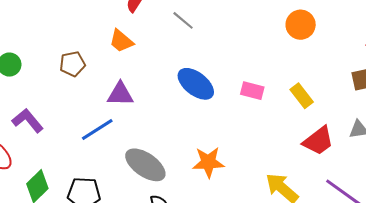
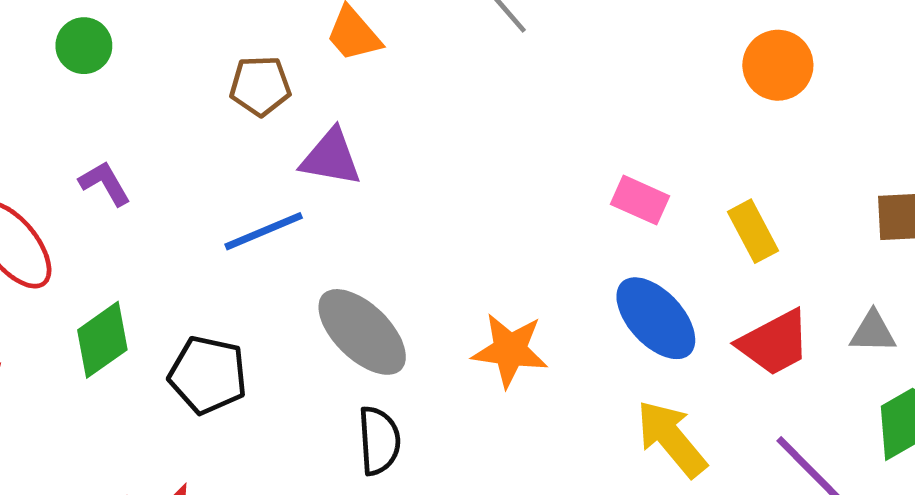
brown pentagon: (72, 64) -> (260, 86), moved
blue ellipse: (196, 84) -> (656, 318), moved
purple L-shape: (28, 121) -> (105, 183), size x0.7

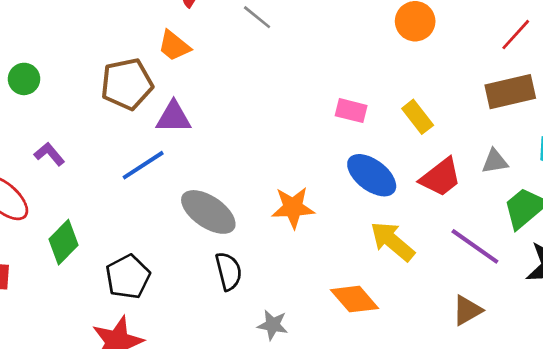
brown pentagon: (260, 86) -> (127, 84), size x1.5
black pentagon: (208, 375) -> (128, 277), moved, turned -30

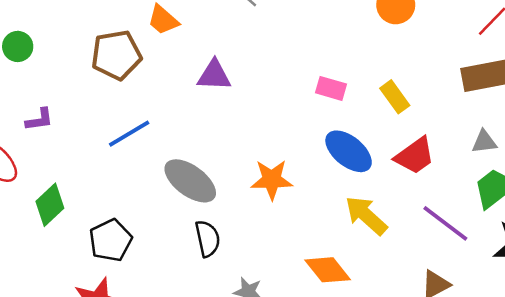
purple triangle: (174, 117) -> (214, 75), moved
purple L-shape: (49, 154) -> (39, 120), turned 120
gray triangle: (495, 161) -> (484, 142), moved

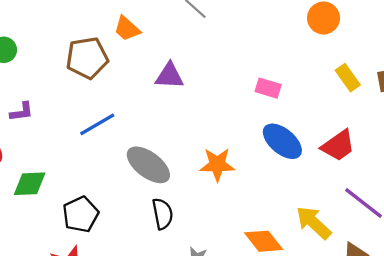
yellow rectangle: (395, 97) -> (348, 78), moved
green diamond: (50, 205) -> (30, 184), turned 40
yellow arrow: (366, 216) -> (314, 223), moved

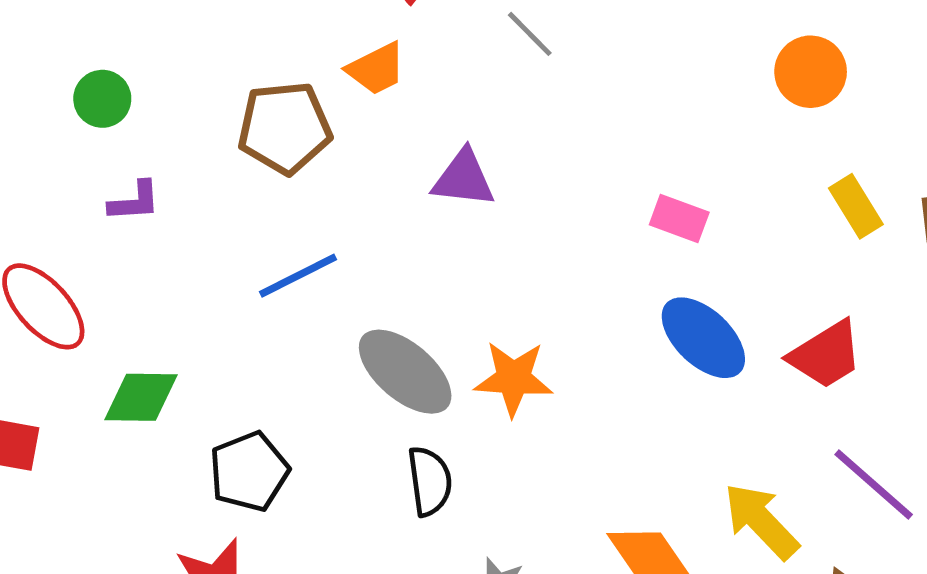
orange trapezoid: (127, 29) -> (376, 69), turned -72
purple L-shape: (22, 112) -> (134, 201), moved
orange star: (217, 165) -> (513, 378), moved

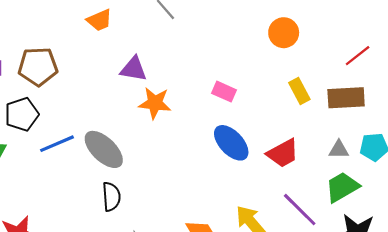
brown pentagon: (285, 128) -> (38, 66), moved
blue line: (298, 276) -> (57, 144), moved
orange star: (513, 378) -> (155, 103), moved
black pentagon: (249, 472) -> (22, 114), moved

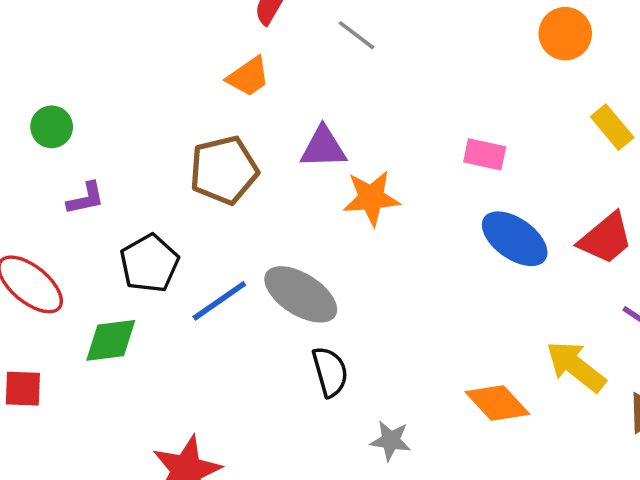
brown pentagon: (38, 66) -> (224, 170), moved

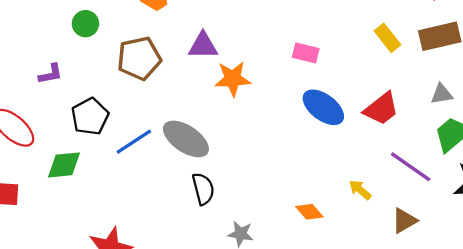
green circle: (52, 127) -> (85, 24), moved
yellow arrow: (576, 366) -> (360, 190), size x0.6
orange diamond: (497, 403) -> (309, 212), size x0.7

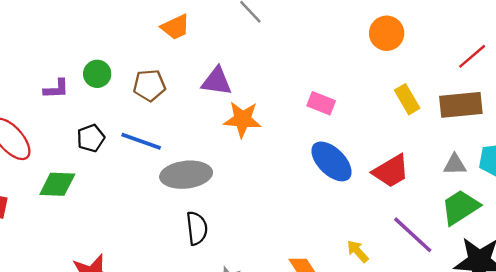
green circle: (85, 24) -> (97, 74), moved
brown pentagon: (139, 58) -> (149, 85), size x0.7
black pentagon: (90, 116) -> (91, 138), size x0.7
gray ellipse: (186, 139) -> (186, 175), turned -48
blue line: (134, 142) -> (141, 141), moved, turned 45

